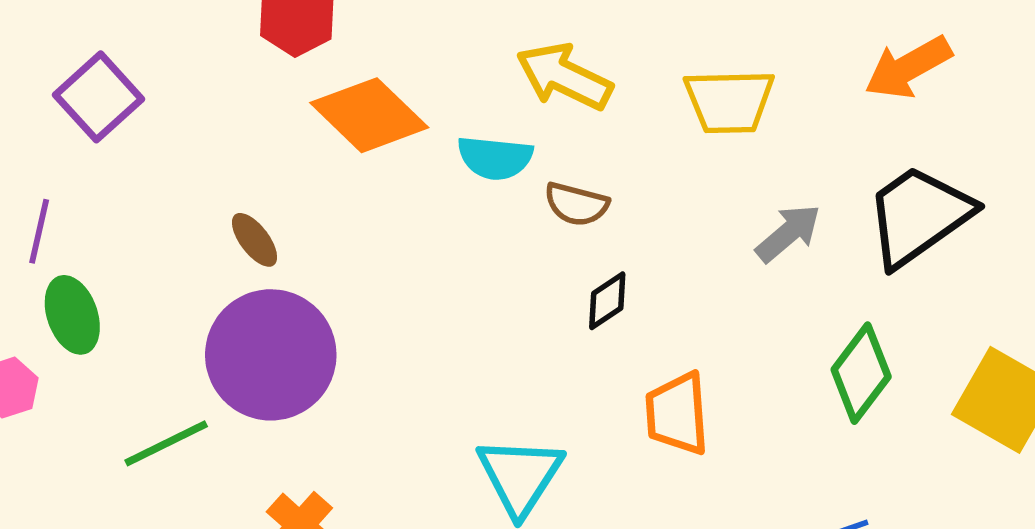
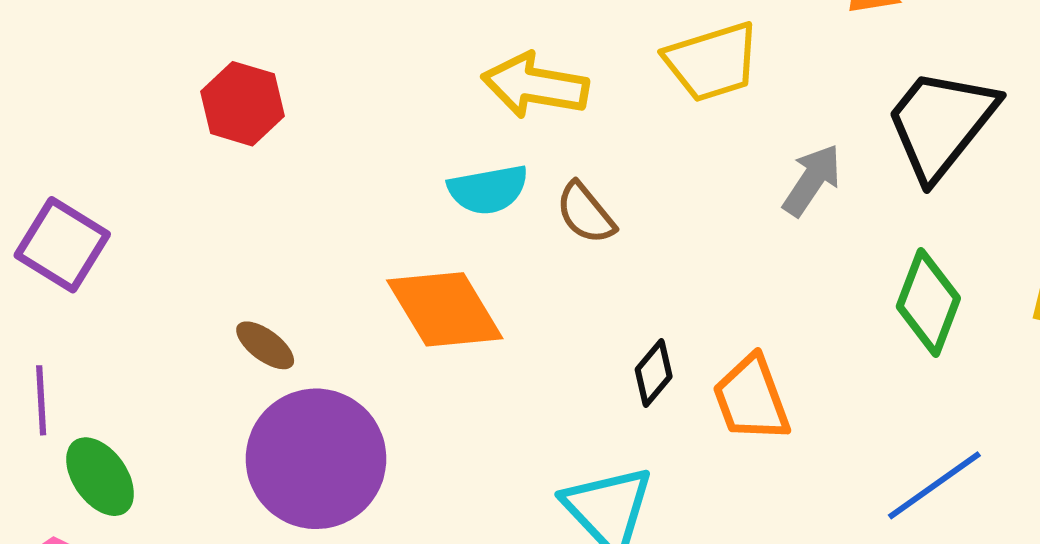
orange diamond: (369, 115) -> (445, 309), moved, turned 31
brown semicircle: (576, 204) -> (586, 213), turned 52
black diamond: (607, 301) -> (654, 373), moved

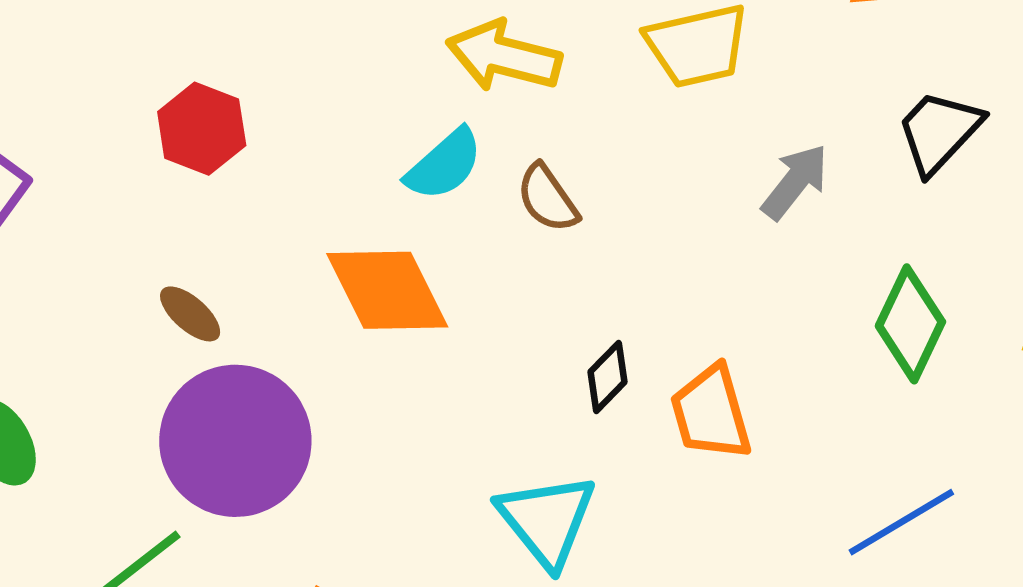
red hexagon: (243, 104) -> (202, 129), moved
black trapezoid: (941, 123) -> (939, 132), size x0.7
cyan semicircle: (488, 190) -> (444, 165), turned -36

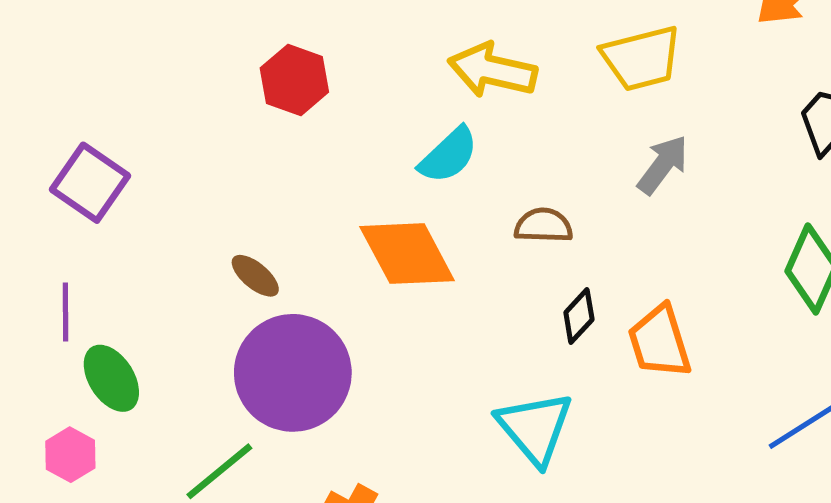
red hexagon: (202, 129) -> (294, 80), moved
gray arrow: (795, 182) -> (663, 165), moved
brown semicircle: (548, 198) -> (543, 225), moved, turned 128

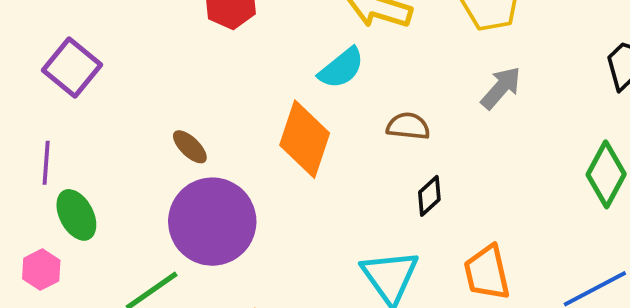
orange diamond: (407, 254) -> (305, 139), turned 42
orange trapezoid: (660, 342) -> (487, 273), moved

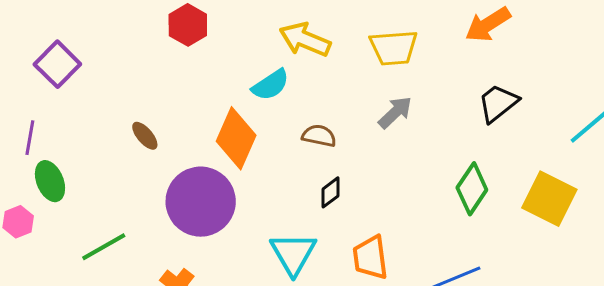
purple circle: (212, 222) -> (201, 202), moved

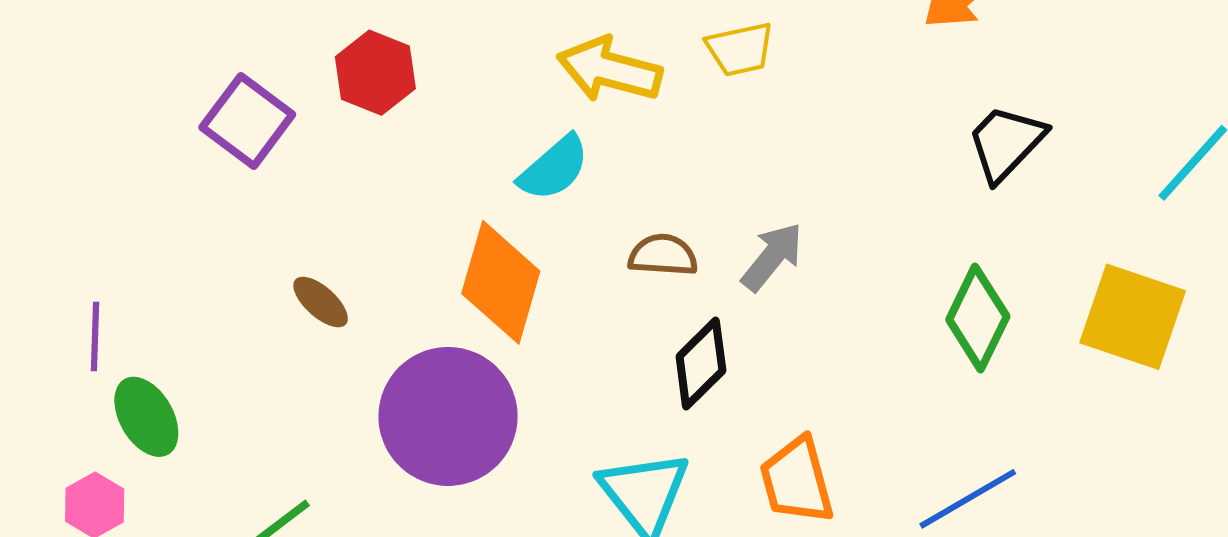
yellow trapezoid: (394, 48) -> (740, 49), moved, size x0.7
purple square: (57, 64) -> (247, 121), moved
gray arrow: (395, 112) -> (772, 257), moved
black diamond: (331, 192) -> (701, 363), size x1.4

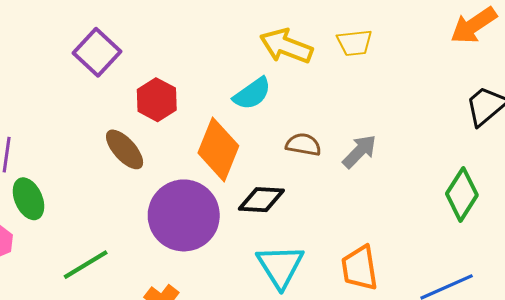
red hexagon: (375, 73) -> (157, 100), moved
brown ellipse: (321, 302) -> (125, 149), size x1.4
black diamond: (701, 363) -> (261, 200), moved, turned 42

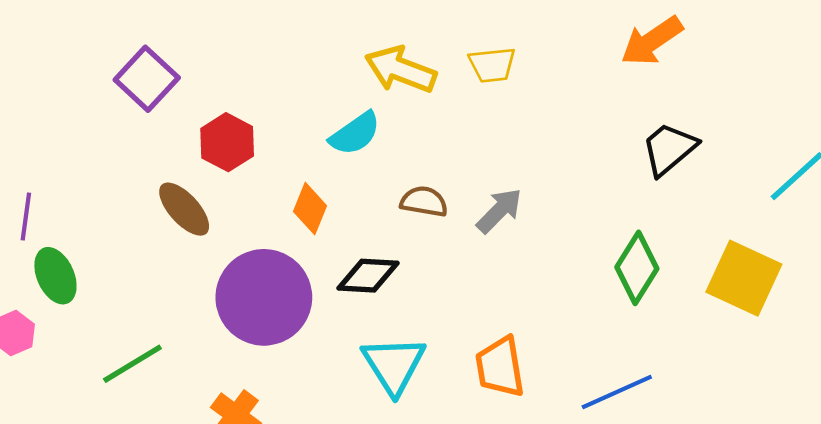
orange diamond: (218, 149) -> (310, 209), size x0.6

